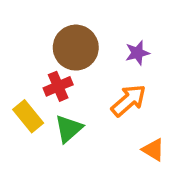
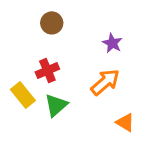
brown circle: (76, 48) -> (52, 23), moved, size x0.6
purple star: (137, 53) -> (112, 43), turned -30

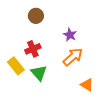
purple star: (112, 43) -> (70, 35), moved
green triangle: (56, 105) -> (39, 73), turned -30

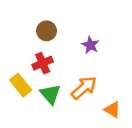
brown circle: (36, 16) -> (47, 31), moved
orange arrow: (73, 57) -> (84, 88), moved

